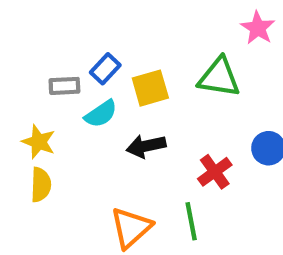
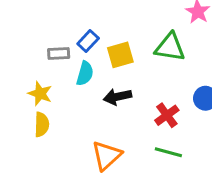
cyan semicircle: (101, 114) -> (85, 73), turned -40
green line: (191, 221) -> (168, 152), moved, turned -64

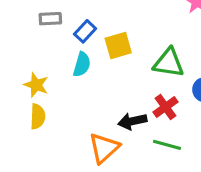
green triangle: (170, 47) -> (169, 63), moved
gray rectangle: (59, 53) -> (50, 19), moved
black arrow: (117, 97) -> (132, 121), moved

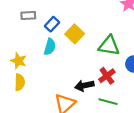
yellow square: (118, 45) -> (75, 34), turned -30

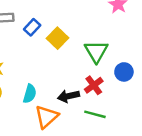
green triangle: (109, 46) -> (96, 51), turned 50
cyan semicircle: (50, 47) -> (30, 94), moved

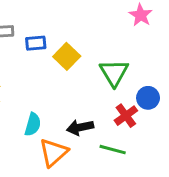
blue rectangle: (32, 27) -> (36, 43), turned 42
red cross: (94, 85) -> (126, 116), moved

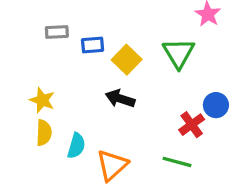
green triangle: (114, 73) -> (179, 53), moved
cyan semicircle: (33, 124) -> (76, 146), moved
black arrow: (80, 127) -> (120, 99), moved, turned 30

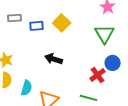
green triangle: (179, 53) -> (105, 34), moved
yellow square: (127, 60) -> (62, 23), moved

